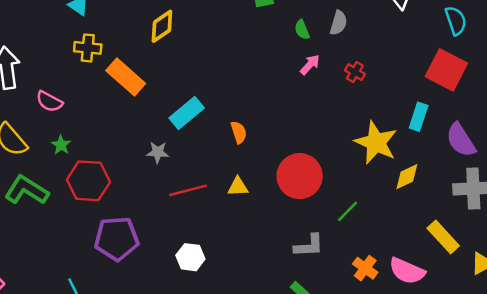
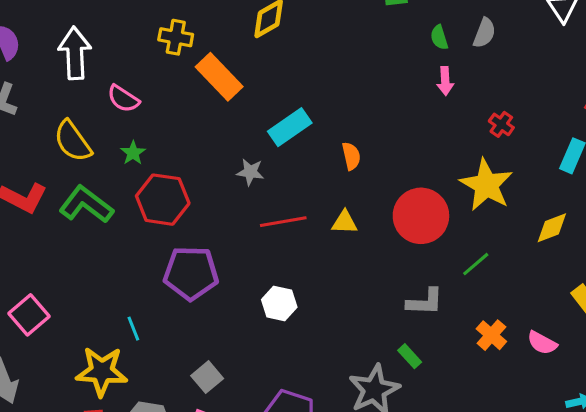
pink arrow: (310, 65) -> (445, 81), turned 130
red cross: (355, 72) -> (501, 124), moved
yellow star: (376, 143) -> (486, 185), moved
pink semicircle: (407, 271) -> (542, 343), size x0.7

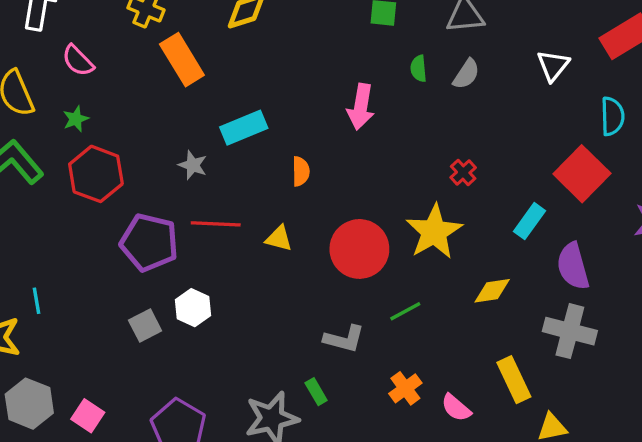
pink arrow: (445, 81) -> (361, 107), moved, size x1.5
purple pentagon: (191, 273) -> (149, 242), moved
gray square: (207, 377) -> (145, 325), moved

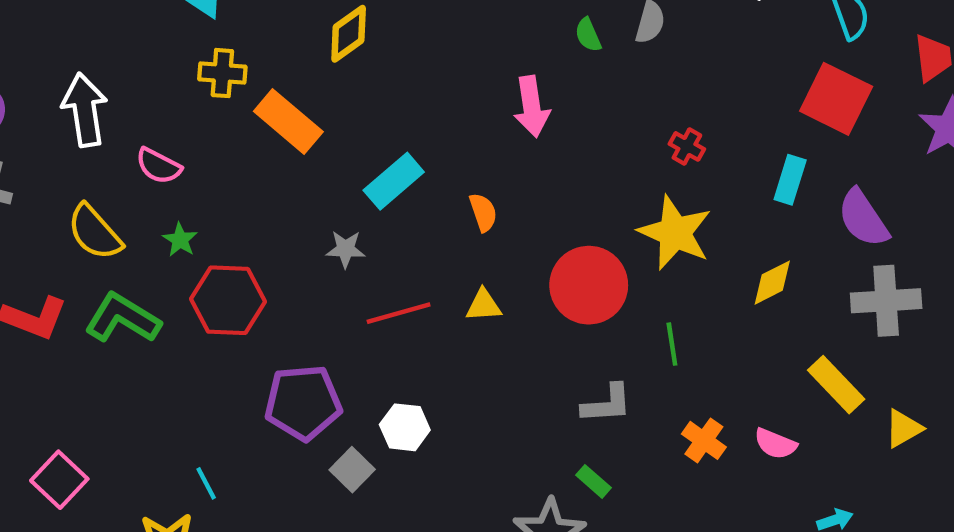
purple pentagon: (149, 242) -> (303, 403), moved
green line: (405, 311) -> (672, 344), turned -52

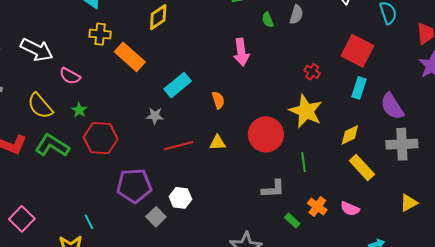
red square: (836, 99) -> (357, 51), moved
white arrow: (85, 110) -> (37, 50), turned 124
yellow rectangle: (836, 385) -> (362, 167), moved
green rectangle: (593, 481) -> (292, 220), moved

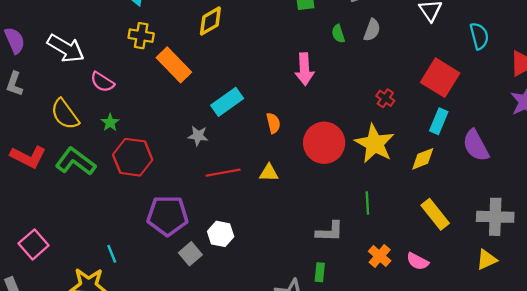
red circle: (266, 134) -> (324, 143), moved
yellow diamond: (350, 135) -> (423, 159), moved
gray cross: (402, 144) -> (495, 217), moved
green rectangle: (292, 220) -> (320, 272), moved, turned 49

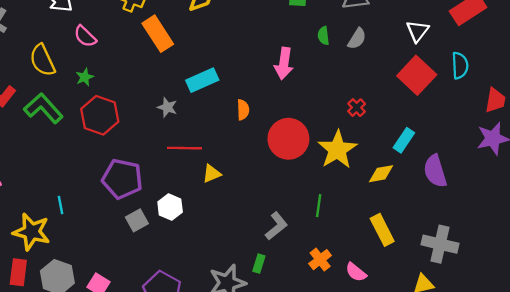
red square: (440, 78) -> (417, 75), moved
yellow triangle: (269, 173) -> (212, 174), moved, turned -36
gray L-shape: (330, 232) -> (276, 226), turned -52

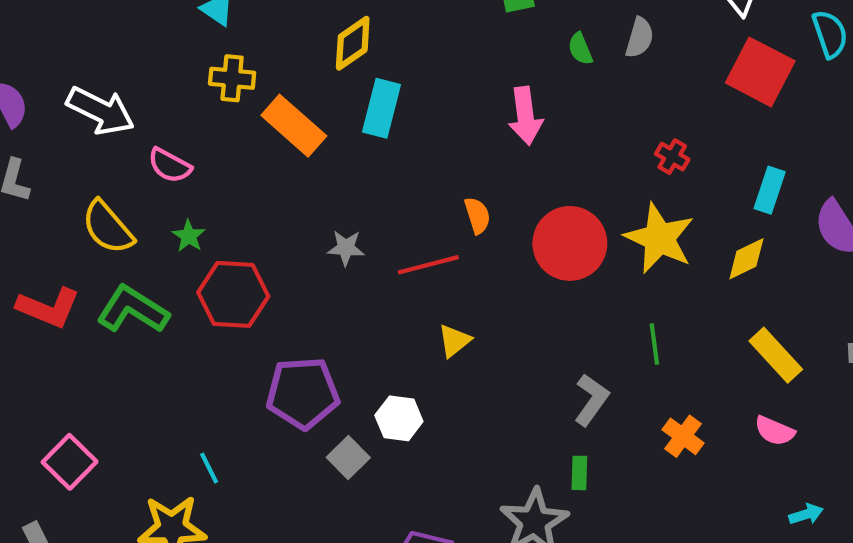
cyan rectangle: (202, 80) -> (381, 108), moved, turned -36
red line: (184, 148) -> (428, 265), moved
pink semicircle: (356, 272) -> (775, 431), moved

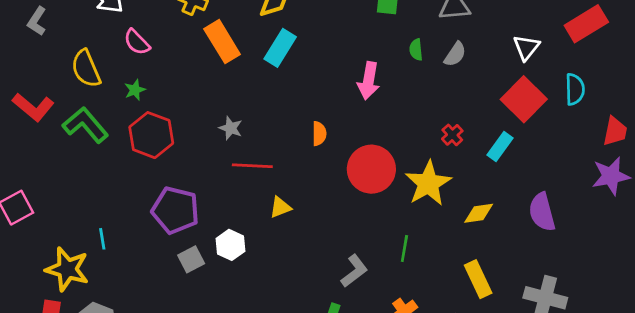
cyan rectangle: (770, 190) -> (500, 146), moved
red line: (428, 265) -> (252, 166), moved

